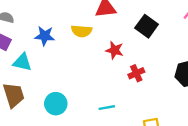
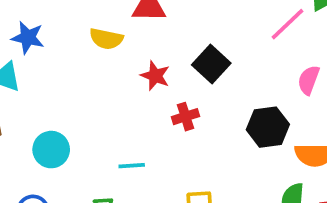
black square: (147, 26) -> (211, 64), moved
blue star: (45, 36) -> (28, 38), moved

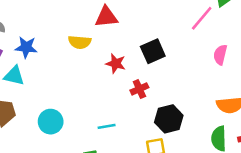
black square: (211, 64) -> (153, 51), turned 30
black hexagon: (268, 127) -> (169, 119), moved

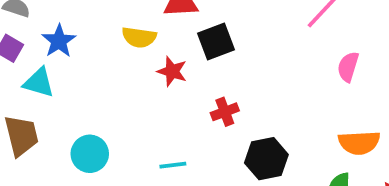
blue star: (26, 47) -> (59, 41), turned 30
black square: (153, 51) -> (216, 41), moved
red star: (116, 63) -> (172, 71), moved

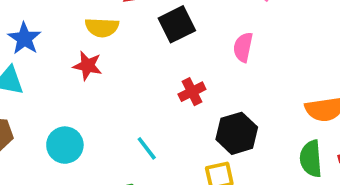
pink semicircle: (348, 67) -> (243, 47), moved
red star: (172, 71) -> (88, 66), moved
cyan line: (173, 165) -> (147, 148), turned 65

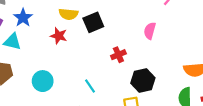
black square: (177, 24) -> (93, 22), moved

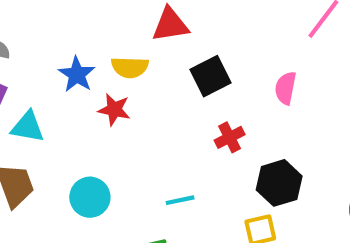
blue star: (23, 18) -> (77, 74), moved
black square: (93, 22) -> (211, 76), moved
cyan line: (90, 86) -> (180, 200), turned -64

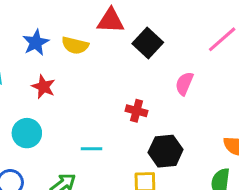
black square: (211, 76) -> (148, 43), moved, turned -32
red star: (114, 110) -> (43, 87), moved
red cross: (230, 137) -> (137, 111), turned 30

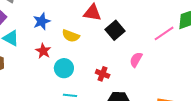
yellow semicircle: (75, 45) -> (71, 36), moved
cyan circle: (27, 133) -> (64, 68), moved

